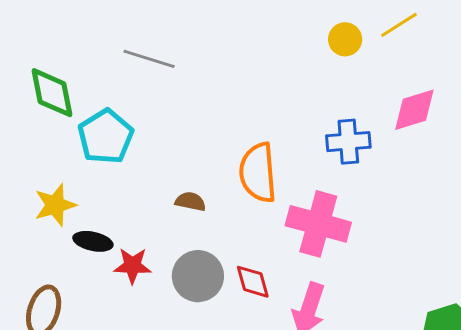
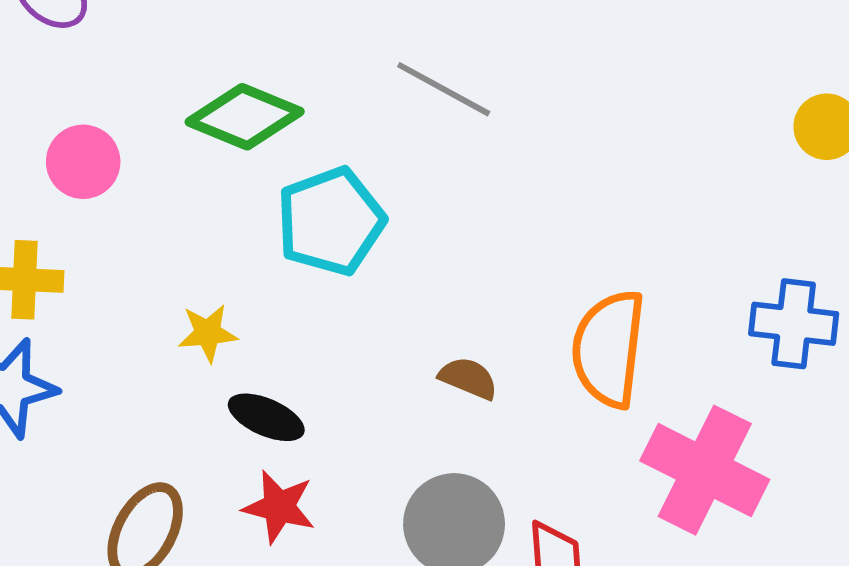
green diamond: (52, 93) -> (245, 117), turned -68
yellow star: (55, 205) -> (208, 333), size x0.7
red star: (133, 266) -> (279, 507), moved

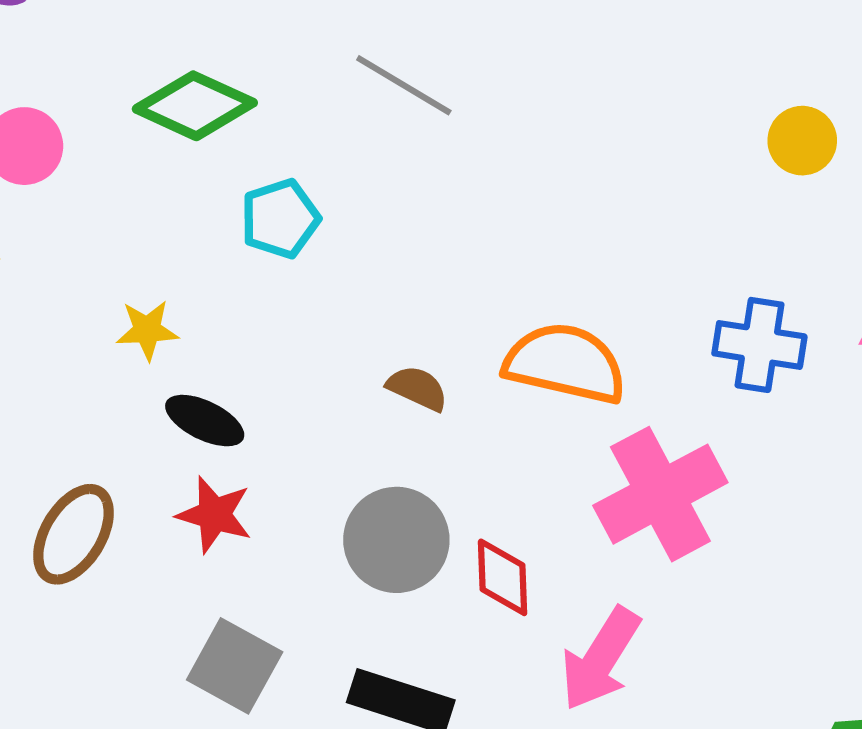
cyan pentagon: (331, 221) -> (280, 219), size x0.7
orange semicircle: (609, 349) -> (565, 363), turned 94
pink cross: (705, 470) -> (660, 494), turned 33

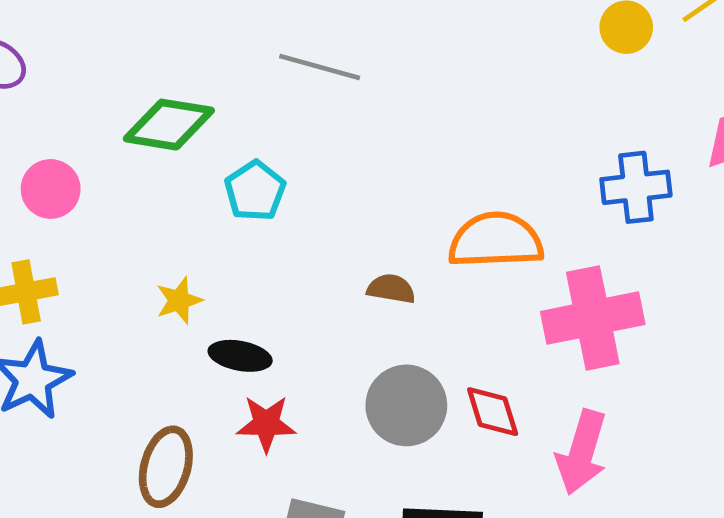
pink cross: (660, 494) -> (593, 318), turned 32

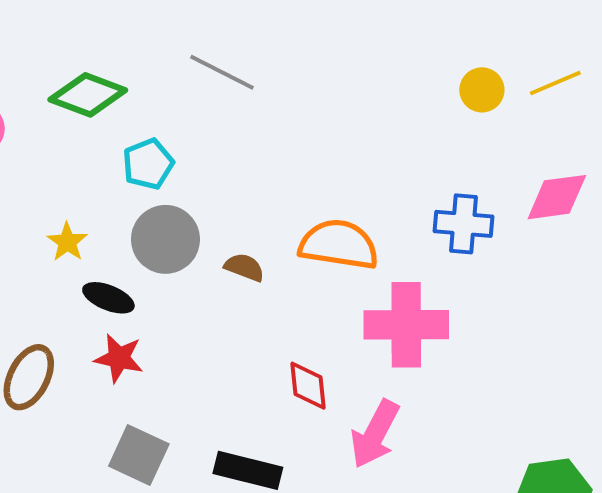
yellow star: (179, 300) -> (67, 242), turned -30
gray circle: (406, 405) -> (165, 239), moved

